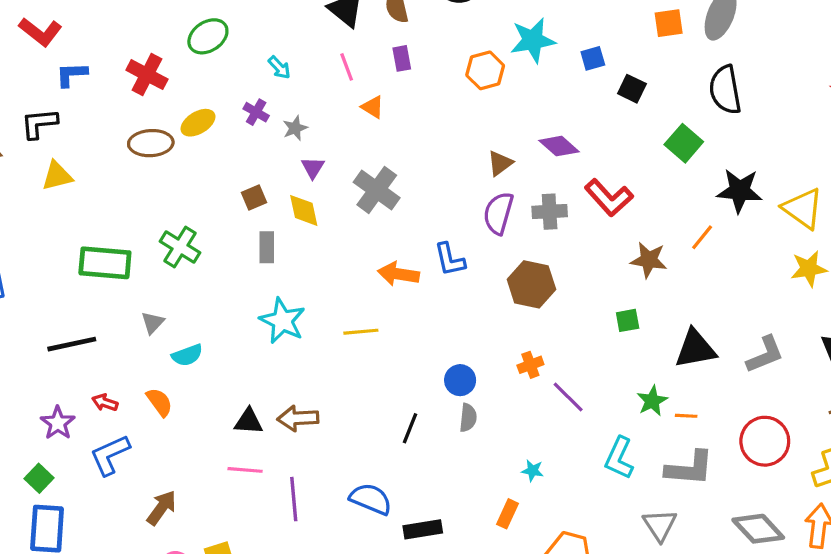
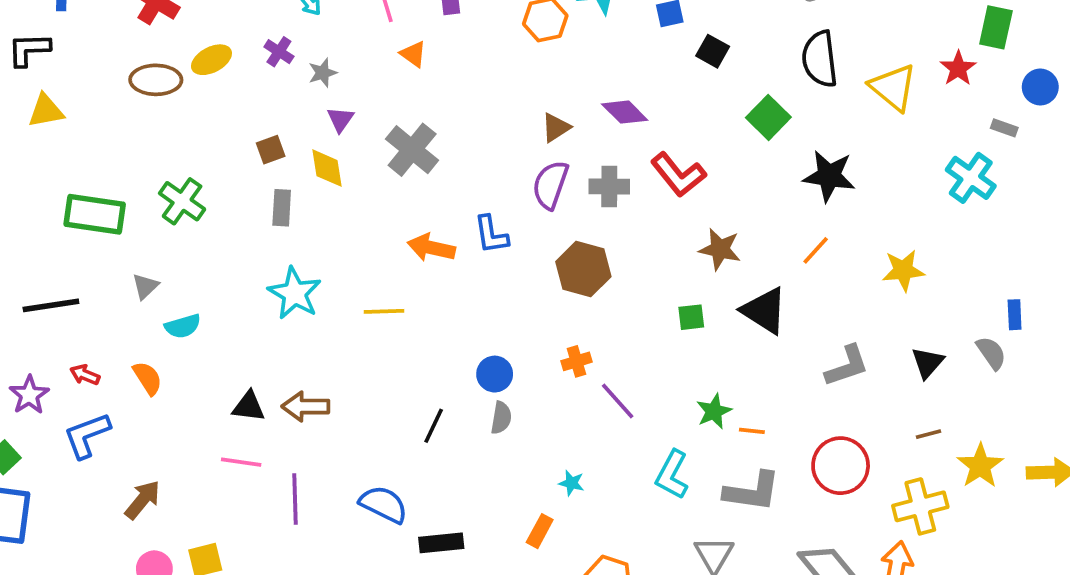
yellow triangle: (803, 208) -> (893, 87), moved
orange line: (702, 237) -> (816, 250), moved
black triangle: (695, 349) -> (764, 311), moved, turned 39

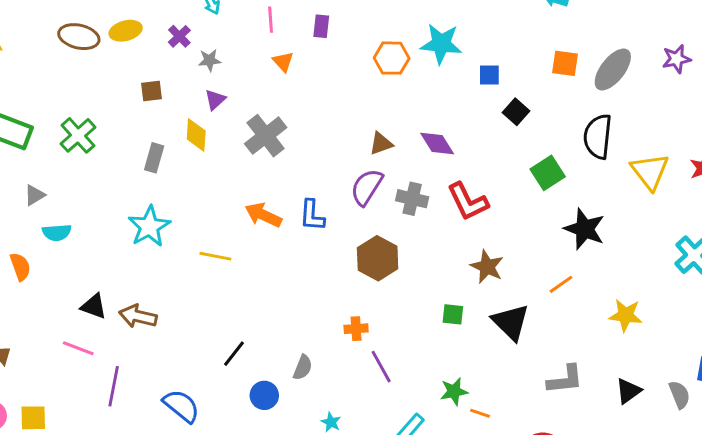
brown square: (271, 150) -> (151, 91), moved
blue circle: (495, 374) -> (264, 395), moved
gray semicircle: (501, 418) -> (303, 367), moved

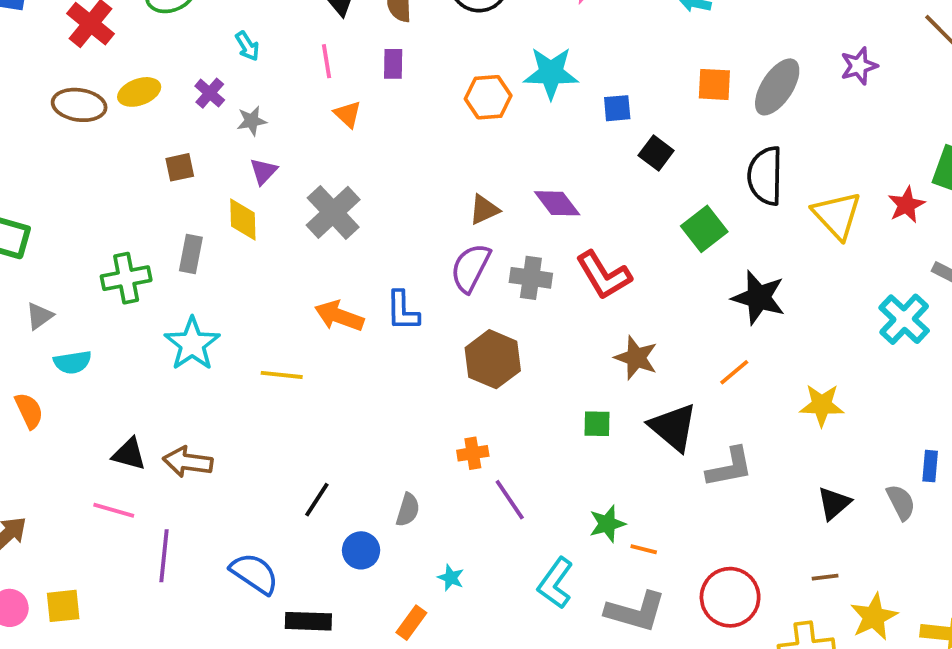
green cross: (78, 135) -> (126, 278), moved, turned 36
gray L-shape: (565, 379) -> (730, 467), moved

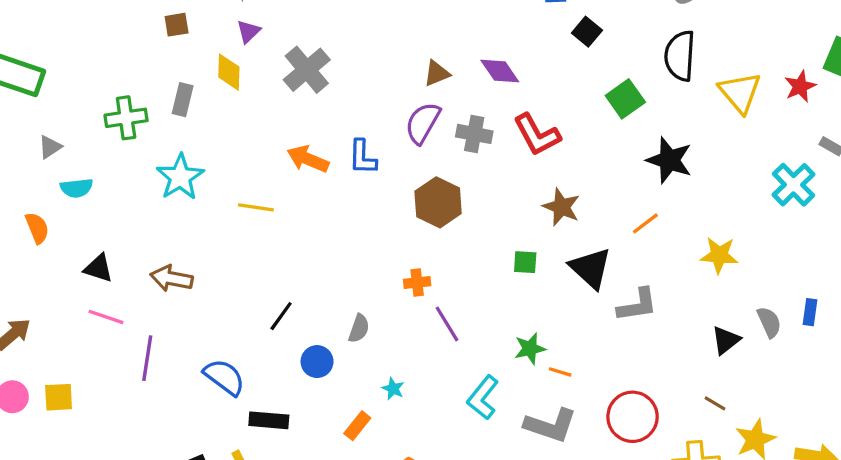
black triangle: (129, 454) -> (98, 268), moved
gray semicircle: (901, 502) -> (769, 322), moved
brown line: (825, 577) -> (715, 403), turned 35

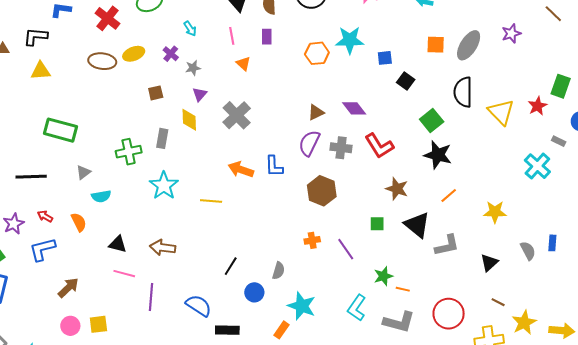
black star: (669, 160) -> (438, 155), moved
purple line: (447, 324) -> (346, 249), moved
black triangle: (726, 340) -> (489, 263), moved
cyan star: (393, 389) -> (302, 306), size x2.0

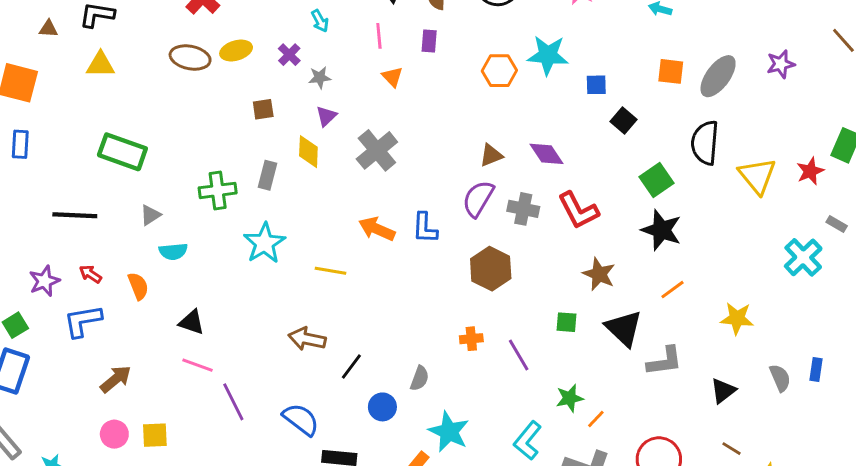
brown arrow: (163, 248) -> (307, 339), moved
orange line: (403, 289) -> (596, 419), turned -64
purple line: (151, 297) -> (233, 402), turned -36

